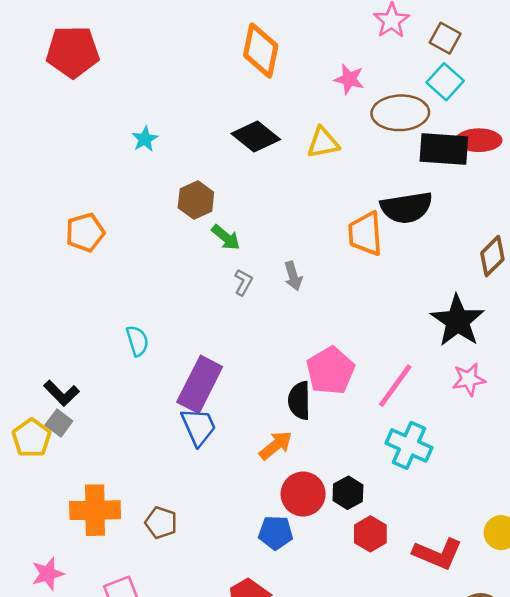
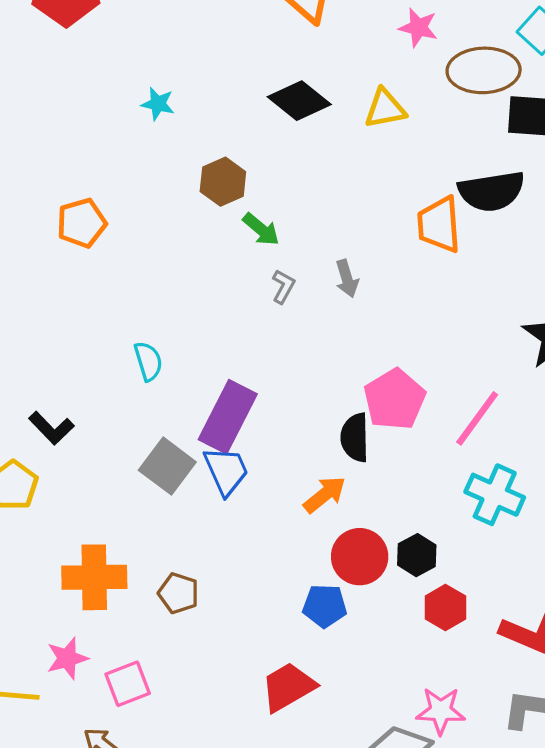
cyan star: (145, 139) -> (158, 104), turned -30
gray square: (59, 423) -> (167, 466), moved, size x1.6
pink star: (48, 574) -> (67, 658), moved

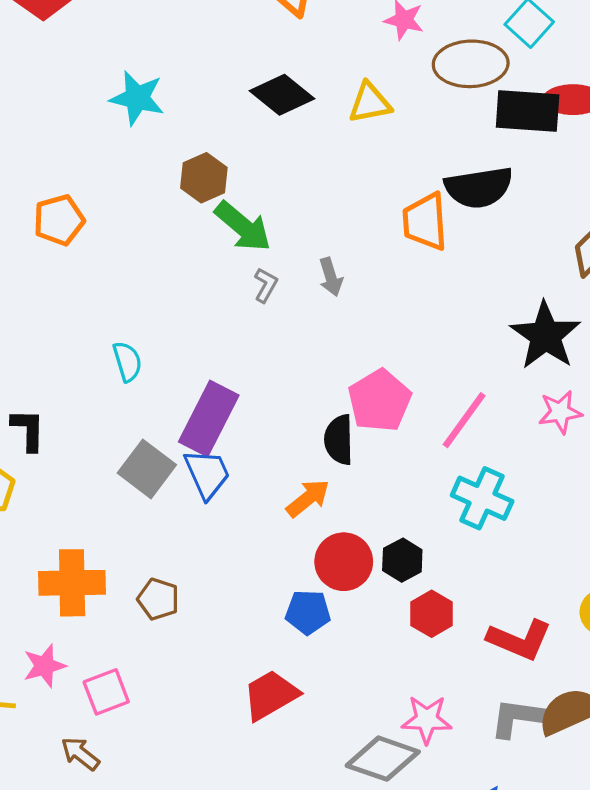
cyan star: (158, 104) -> (137, 98), size x1.6
green arrow: (261, 229) -> (243, 227), size x1.5
black L-shape: (51, 428) -> (28, 430), turned -135

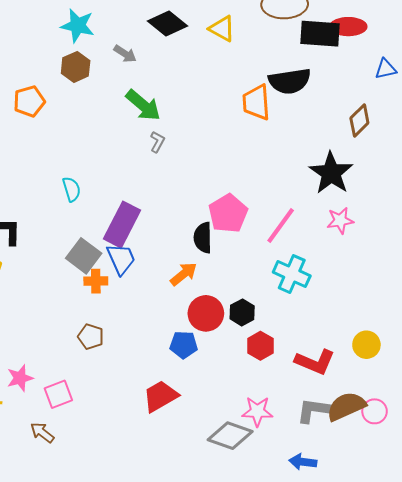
yellow triangle: (370, 103) -> (222, 29), turned 40
brown hexagon: (204, 178) -> (76, 67), moved
gray arrow: (331, 277) -> (125, 54), moved, turned -40
orange cross: (72, 583) -> (96, 281), moved, size x0.6

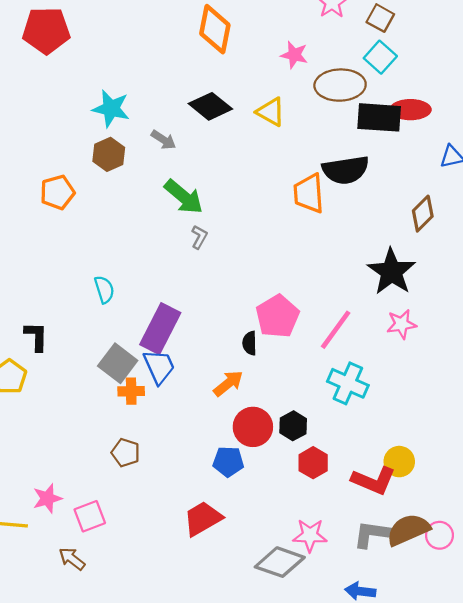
black semicircle: (203, 238) -> (250, 343), size x0.7
yellow circle: (366, 345) -> (399, 462), moved

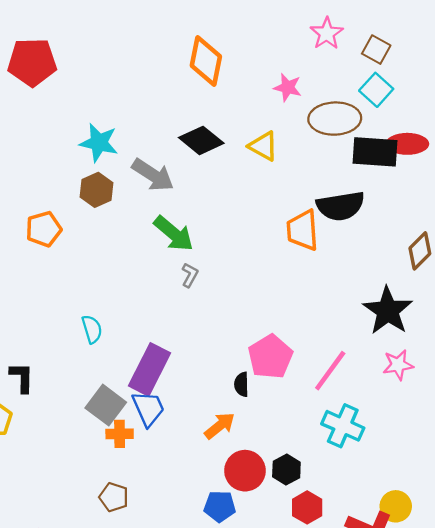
gray arrow: (164, 140) -> (153, 175), size x1.6

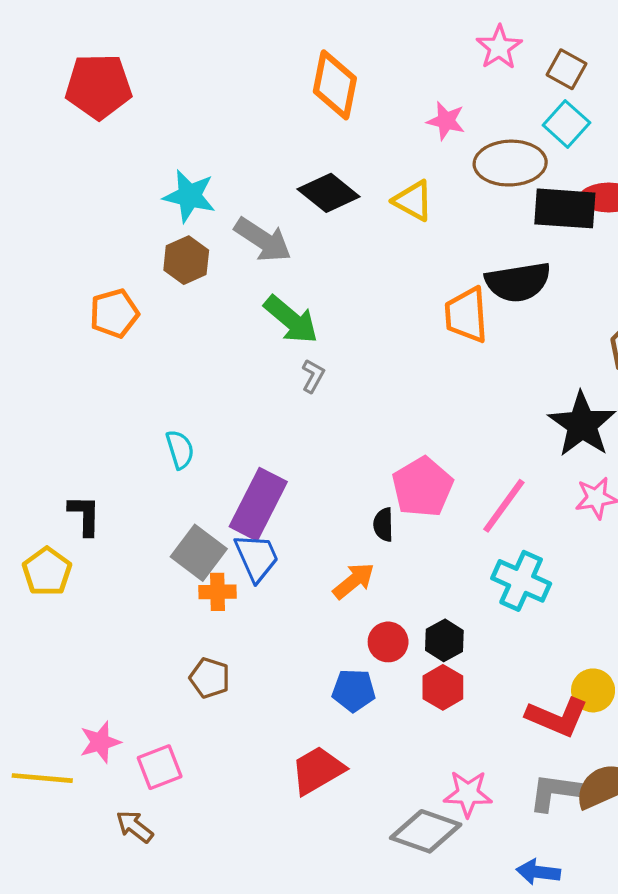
red circle: (245, 471) -> (388, 642), size x0.7
red hexagon: (307, 507) -> (443, 687), moved

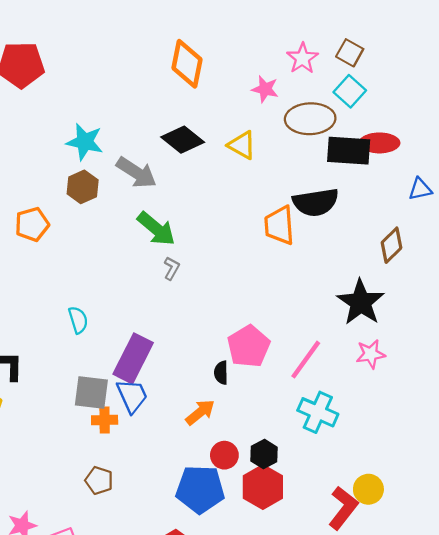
pink star: (499, 47) -> (302, 58), moved
gray square: (199, 553) -> (91, 392), turned -30
red hexagon: (443, 687) -> (263, 487), size x1.4
blue pentagon: (354, 690) -> (200, 489), size x1.6
red L-shape: (557, 717) -> (343, 508), turned -75

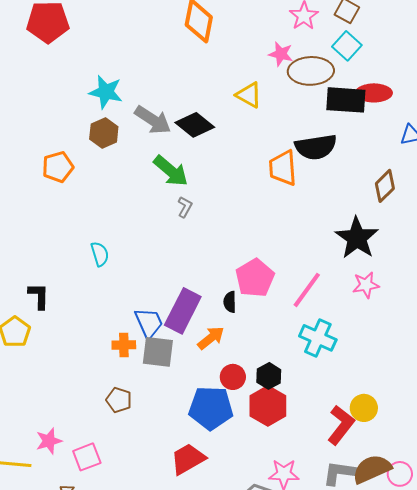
pink star: (265, 89) -> (281, 54), moved
black diamond: (183, 140) -> (195, 125), moved
purple rectangle: (133, 358) -> (183, 311), moved
gray square: (91, 392) -> (158, 352), moved

